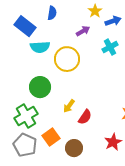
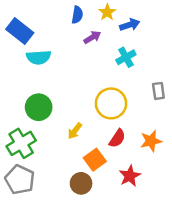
blue semicircle: (52, 13) -> (77, 15), moved
yellow circle: (67, 59) -> (111, 103), moved
red semicircle: (85, 117) -> (117, 138), moved
orange square: (51, 137) -> (95, 160), moved

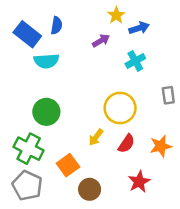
blue semicircle: (77, 15) -> (57, 25), moved
yellow arrow: (75, 131) -> (96, 137), moved
green cross: (21, 143) -> (29, 149), turned -32
orange square: (95, 160) -> (68, 165), moved

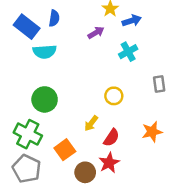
yellow circle: (120, 108) -> (114, 96), size x0.6
red semicircle: (126, 144) -> (111, 138), moved
red star: (139, 182) -> (109, 163), moved

